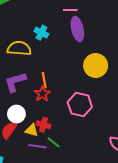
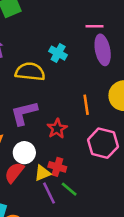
orange line: (44, 80) -> (86, 105), moved
yellow triangle: (32, 130) -> (42, 173), turned -40
purple line: (37, 146) -> (49, 193), turned 54

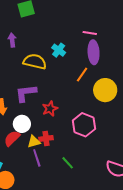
orange line: (86, 105) -> (82, 75), moved, turned 35
red cross: (57, 167) -> (46, 138), turned -32
green line: (69, 189) -> (68, 163), moved

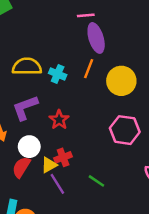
cyan cross: (59, 50) -> (58, 74), moved
pink hexagon: (84, 125) -> (125, 130), moved

